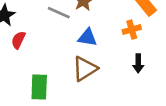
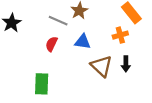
red semicircle: (18, 40) -> (52, 44), moved
brown triangle: (85, 69) -> (101, 66), moved, turned -45

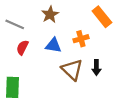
gray line: (58, 21) -> (15, 24), moved
orange cross: (120, 35) -> (81, 39), moved

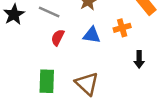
brown triangle: (72, 70) -> (87, 84), moved

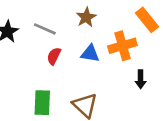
orange cross: (122, 28) -> (122, 46), size x1.5

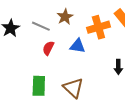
brown star: (86, 17) -> (65, 17), moved
orange cross: (122, 46) -> (98, 27), moved

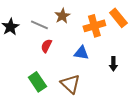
blue triangle: (78, 46) -> (81, 53), moved
green rectangle: (39, 86) -> (37, 82), turned -36

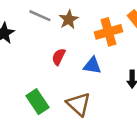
gray line: (39, 25) -> (40, 16), moved
red semicircle: (46, 46) -> (59, 57), moved

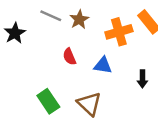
red semicircle: (59, 57) -> (69, 57), turned -49

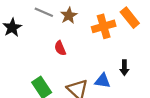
blue triangle: (103, 65) -> (103, 81), moved

